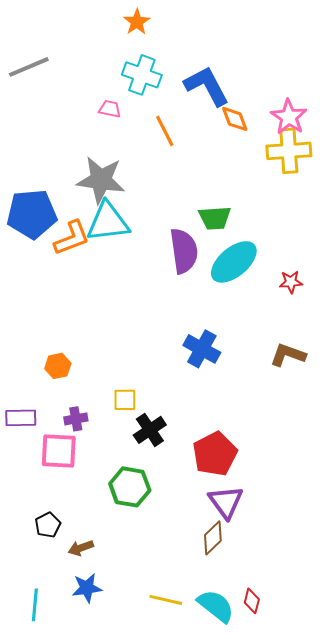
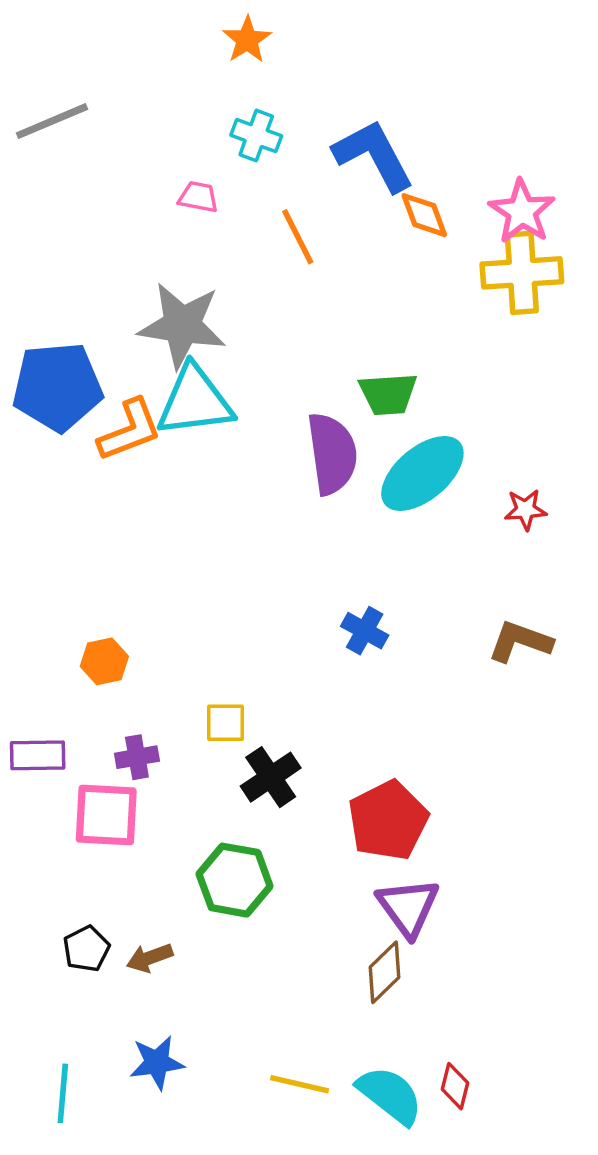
cyan cross: (142, 75) -> (256, 136), size x0.7
blue cross: (202, 349) -> (365, 631), size x0.7
brown arrow: (81, 548) -> (150, 958), moved

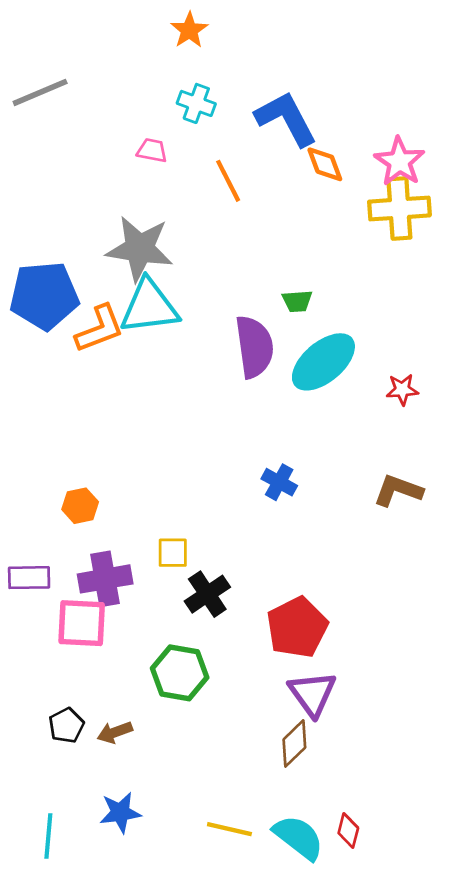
green trapezoid: (388, 394) -> (297, 301), size x0.7
purple cross: (137, 757) -> (105, 579), size x1.6

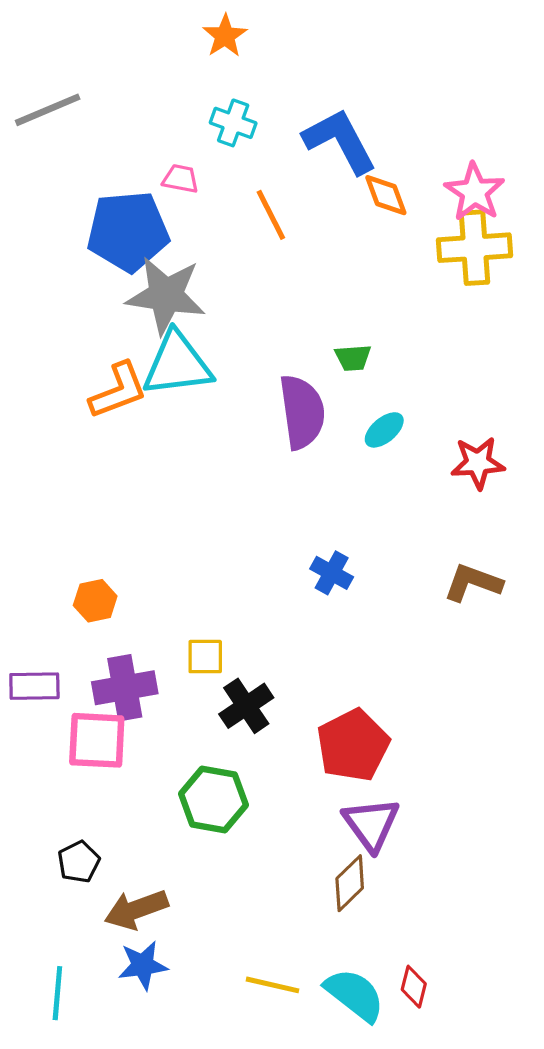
blue pentagon: (44, 296) -> (128, 231), moved
cyan ellipse: (323, 362) -> (384, 430), size x0.5
red star: (402, 390) -> (478, 463), size x1.4
brown arrow: (115, 732) -> (136, 909), moved, size x1.5

